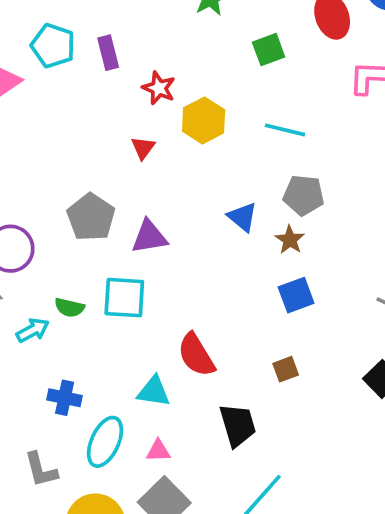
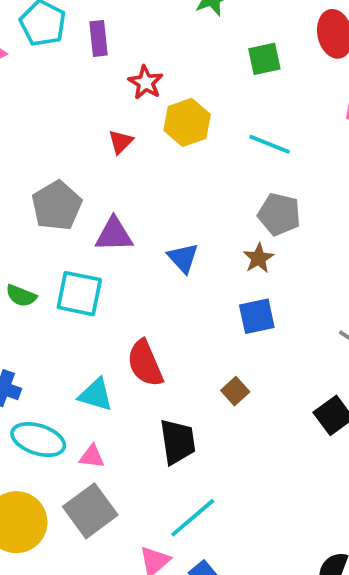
blue triangle: (242, 217) -> (183, 258), moved
brown square: (286, 369) -> (235, 391), turned -30
cyan ellipse: (105, 442) -> (38, 440), turned 75

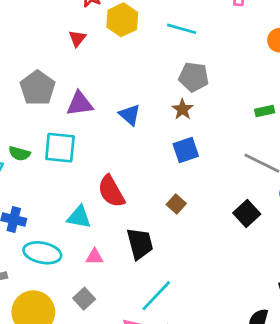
pink triangle: (92, 457) -> (94, 257), moved
gray square: (90, 511) -> (84, 299), size x0.6

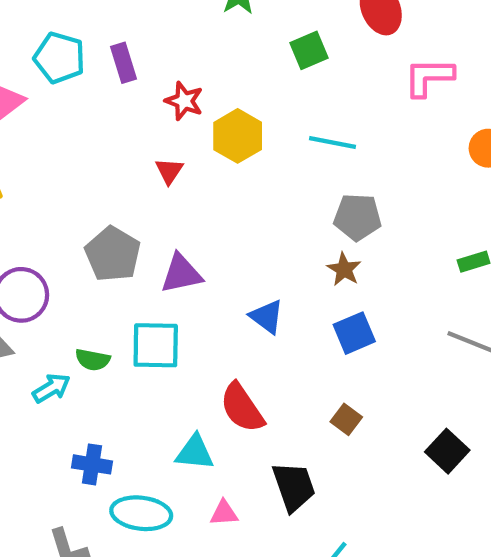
blue triangle: (130, 115) -> (267, 317), moved
black square: (247, 213) -> (447, 451), moved

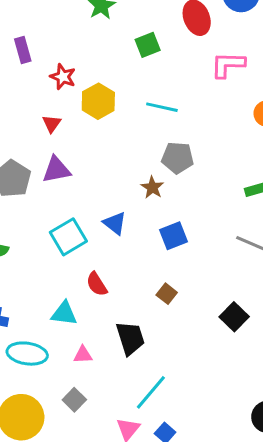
brown star: (344, 269) -> (152, 187), moved
purple triangle: (181, 274) -> (56, 170), moved
cyan square: (156, 345) -> (68, 237), moved, turned -33
red semicircle: (242, 408) -> (97, 284), size x0.7

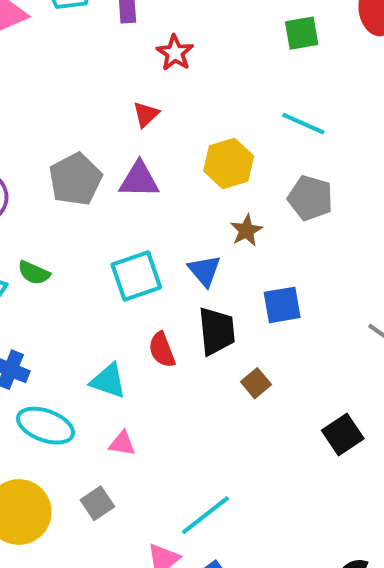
yellow hexagon: (98, 101) -> (229, 163), moved
brown star: (152, 187) -> (246, 230), moved
black trapezoid: (130, 338) -> (217, 331), moved

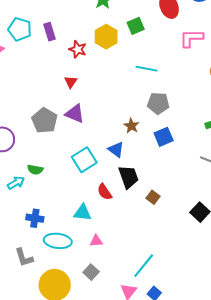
yellow hexagon: (229, 163) -> (106, 37), moved
purple triangle: (139, 180) -> (75, 114), turned 35
blue square: (282, 305) -> (164, 137), moved

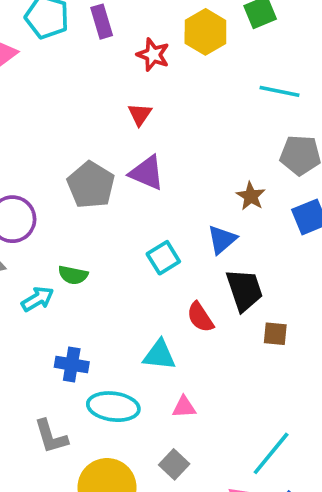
blue triangle: (116, 150) -> (222, 240), turned 42
cyan square: (84, 160) -> (163, 258), size x0.7
brown square: (153, 197) -> (275, 334), moved, turned -32

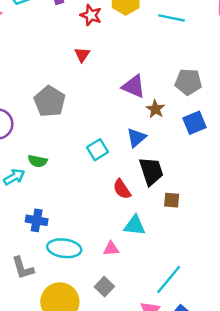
cyan line: (280, 91) -> (171, 18), moved
purple triangle: (147, 173) -> (134, 86), moved
cyan triangle: (159, 355) -> (135, 225), moved

